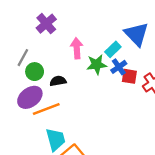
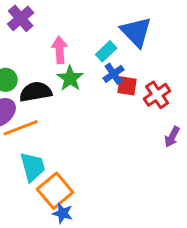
green star: (97, 65) -> (70, 78), moved, turned -30
black semicircle: (58, 81) -> (36, 92), size x1.5

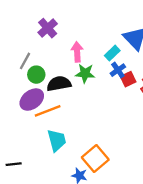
green star: (70, 78) -> (85, 73), turned -30
red square: (127, 86) -> (128, 79), turned -35
orange square: (55, 191) -> (95, 158), moved

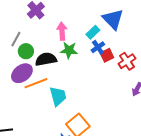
cyan trapezoid: (57, 140) -> (58, 96), moved

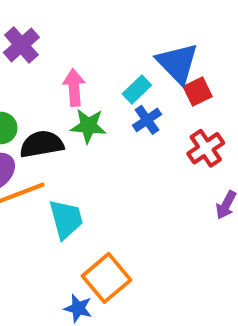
red square: (107, 55) -> (198, 92), moved

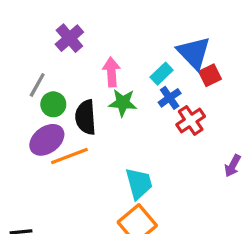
black semicircle: (42, 144) -> (86, 117), turned -84
red cross: (206, 148) -> (191, 120), moved
cyan trapezoid: (66, 219) -> (139, 183), moved

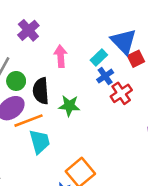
green star: (123, 103) -> (69, 106), moved
cyan trapezoid: (139, 183) -> (40, 142), moved

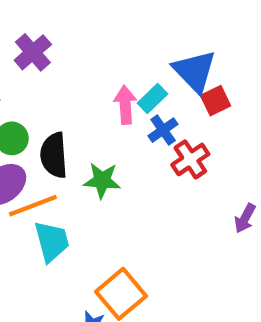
pink arrow: (61, 56) -> (125, 105), moved

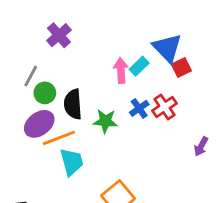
blue cross: (163, 130) -> (139, 108), moved

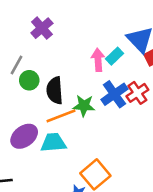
blue cross: (139, 108) -> (114, 94), size x1.5
purple ellipse: (39, 124) -> (24, 136), moved
orange line: (59, 138) -> (61, 116), moved
cyan trapezoid: (72, 162) -> (53, 143), turned -80

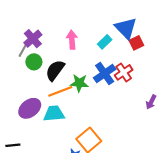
purple cross: (42, 28) -> (33, 39), moved
pink arrow: (98, 60) -> (72, 40), moved
black semicircle: (55, 90) -> (55, 70), turned 40

